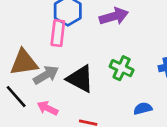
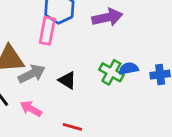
black triangle: (80, 79) -> (67, 80), size x0.6
blue semicircle: (143, 108) -> (129, 68), moved

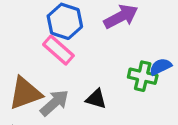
pink rectangle: (47, 31) -> (58, 50), turned -44

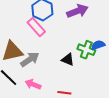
black triangle: (96, 99) -> (68, 60), moved

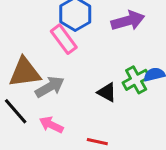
green cross: (86, 50) -> (136, 80), turned 36

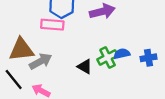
pink rectangle: (64, 39) -> (52, 25), turned -50

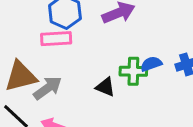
green cross: (108, 57) -> (133, 71), turned 36

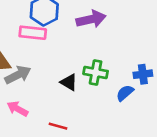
blue semicircle: (151, 64) -> (125, 93), moved, turned -30

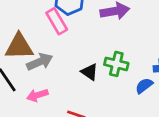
pink rectangle: (33, 33) -> (57, 21), turned 50
pink arrow: (18, 109) -> (37, 95), turned -50

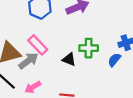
pink rectangle: (57, 21) -> (38, 45), moved

